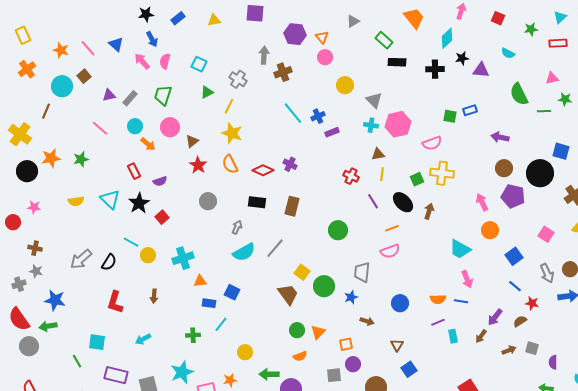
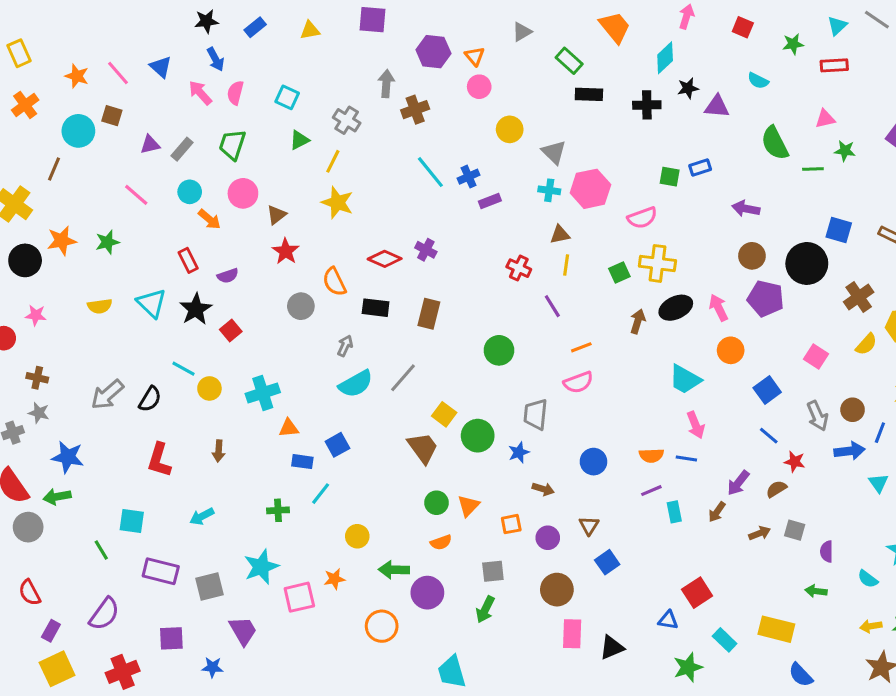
brown square: (84, 76) -> (112, 116), turned -32
orange semicircle: (230, 164) -> (334, 282), moved
black ellipse: (403, 202) -> (676, 308), moved, turned -70
blue square: (232, 292) -> (337, 445), turned 35
purple circle: (353, 364) -> (548, 538), moved

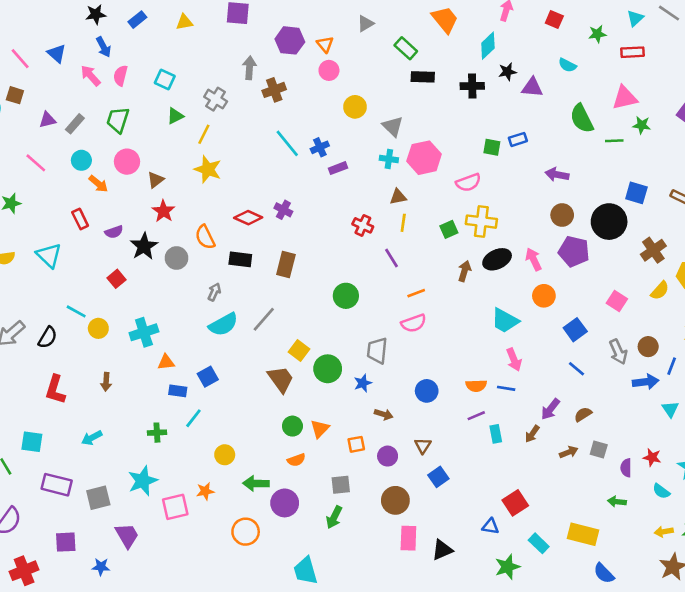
pink triangle: (825, 119) -> (625, 98), size x1.5
black star: (196, 309) -> (144, 246), moved
red star: (795, 462) -> (652, 457), moved

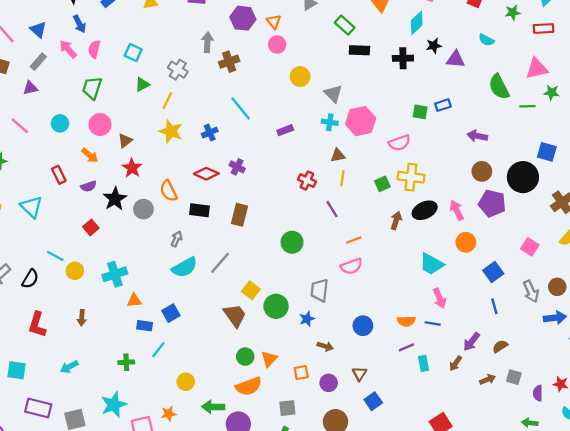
gray rectangle: (75, 124) -> (38, 62), moved
blue cross: (320, 147) -> (210, 133), moved
orange arrow: (98, 184) -> (90, 155), moved
blue line: (576, 369) -> (494, 306), turned 35
orange semicircle: (296, 460) -> (249, 386), size x1.6

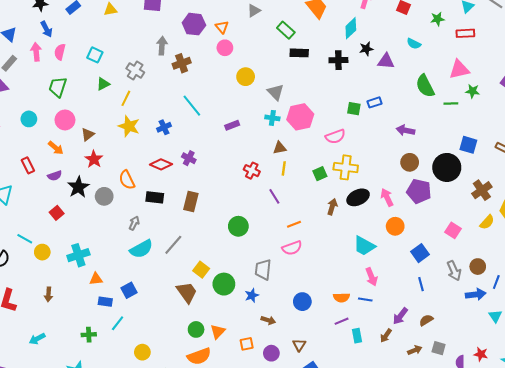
pink arrow: (68, 49) -> (36, 52), turned 36

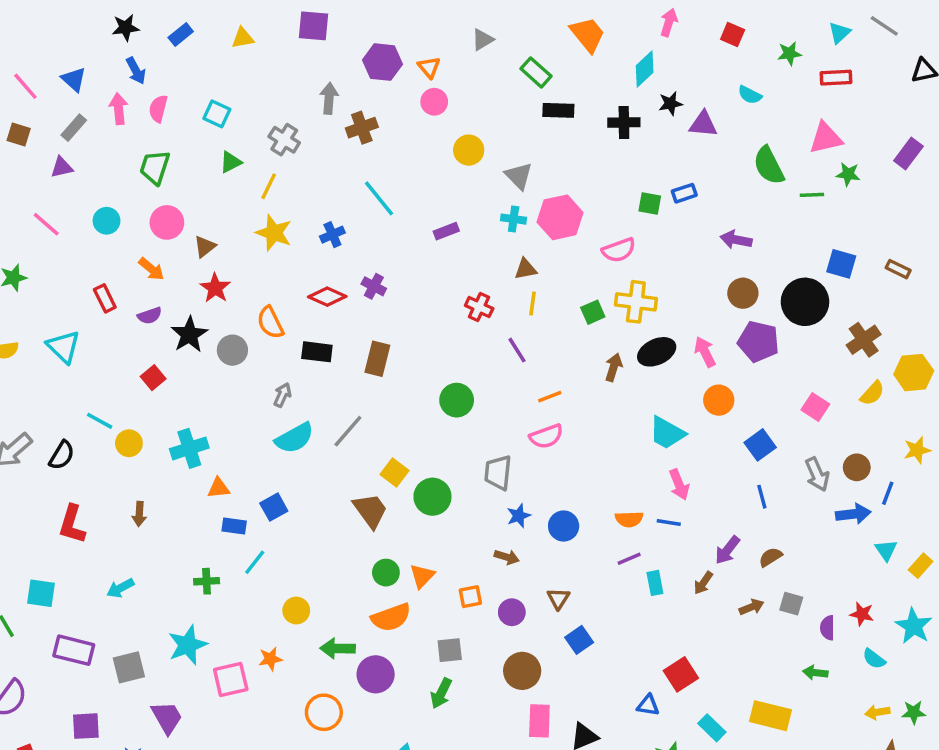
blue star: (252, 295) -> (519, 516), moved

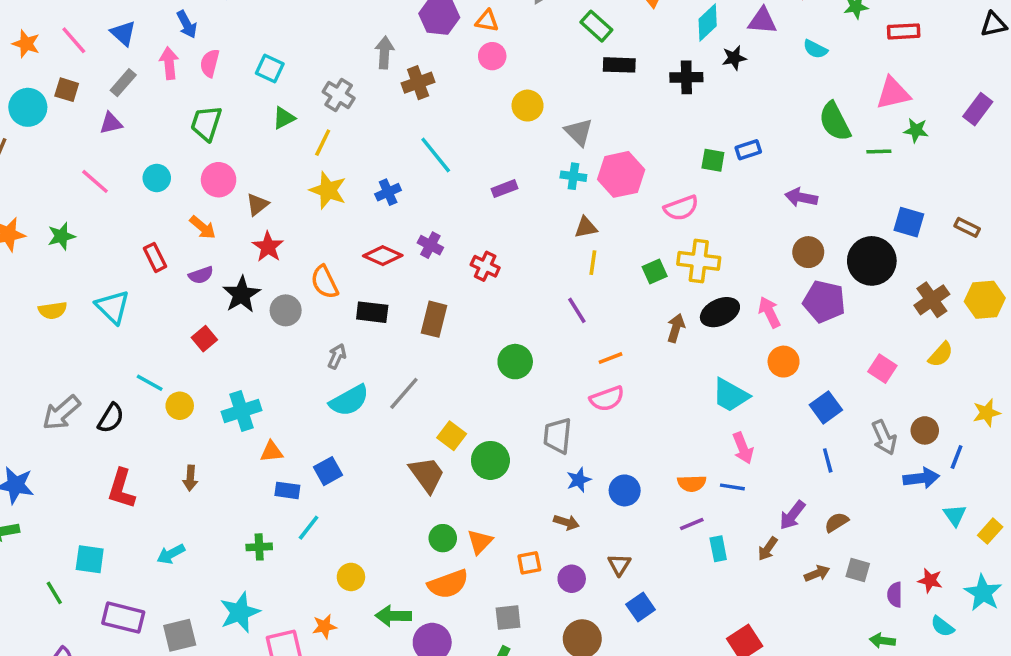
orange triangle: (429, 67) -> (487, 21), turned -40
purple triangle: (703, 124) -> (762, 21), moved
red cross: (479, 307) -> (485, 266), moved
yellow hexagon: (914, 373) -> (985, 300), moved

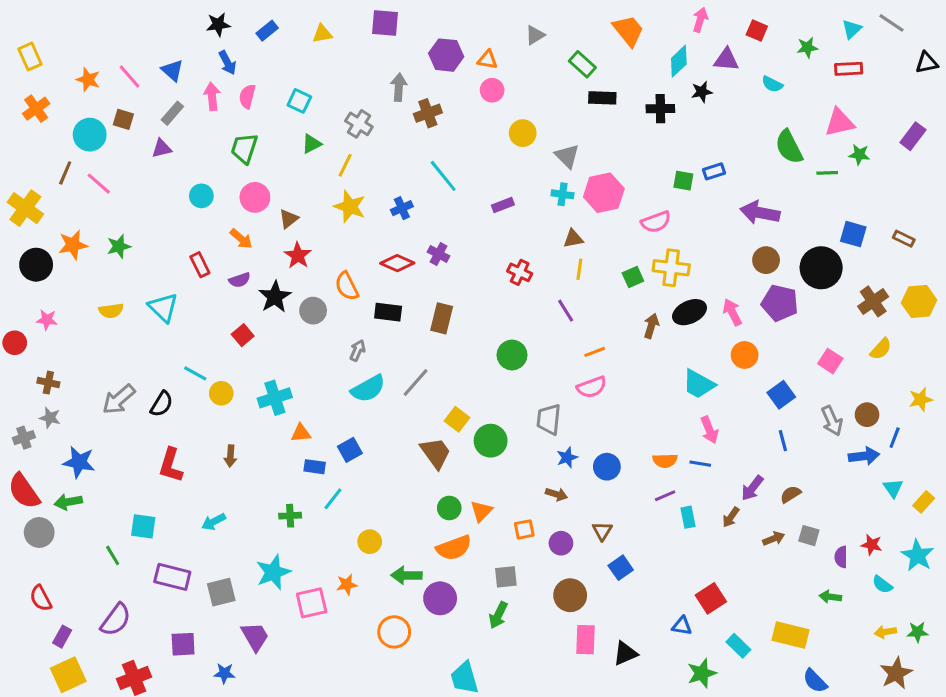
pink line: (95, 181) -> (99, 184), moved
purple arrow: (801, 197) -> (760, 213), size x1.4
red cross: (485, 266) -> (520, 272), moved

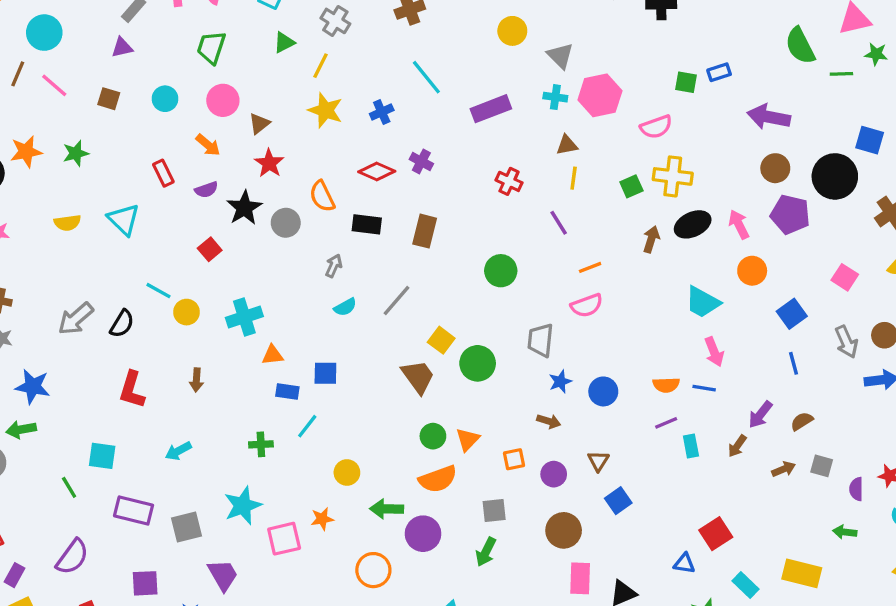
brown square: (123, 119) -> (109, 99), moved
purple rectangle: (503, 205) -> (491, 109), size x1.6
cyan semicircle: (368, 389) -> (345, 307), size x0.6
blue square: (350, 450) -> (325, 373), turned 30

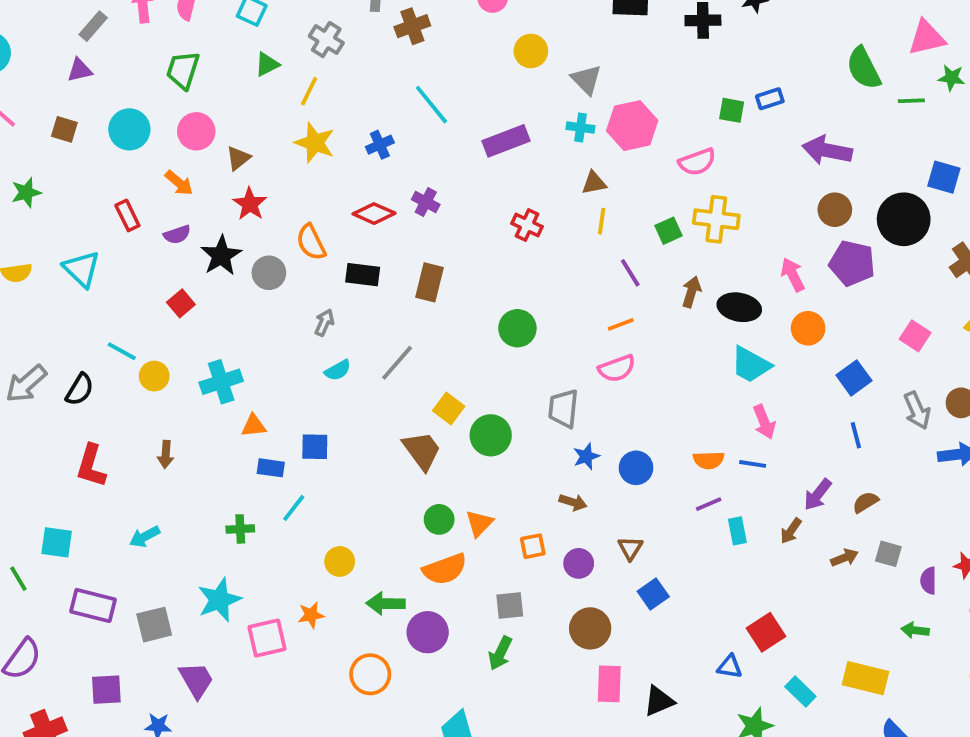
cyan circle: (165, 99) -> (129, 129), size x1.4
purple line: (559, 223) -> (630, 273), moved
black ellipse: (693, 224) -> (739, 307), moved, turned 36

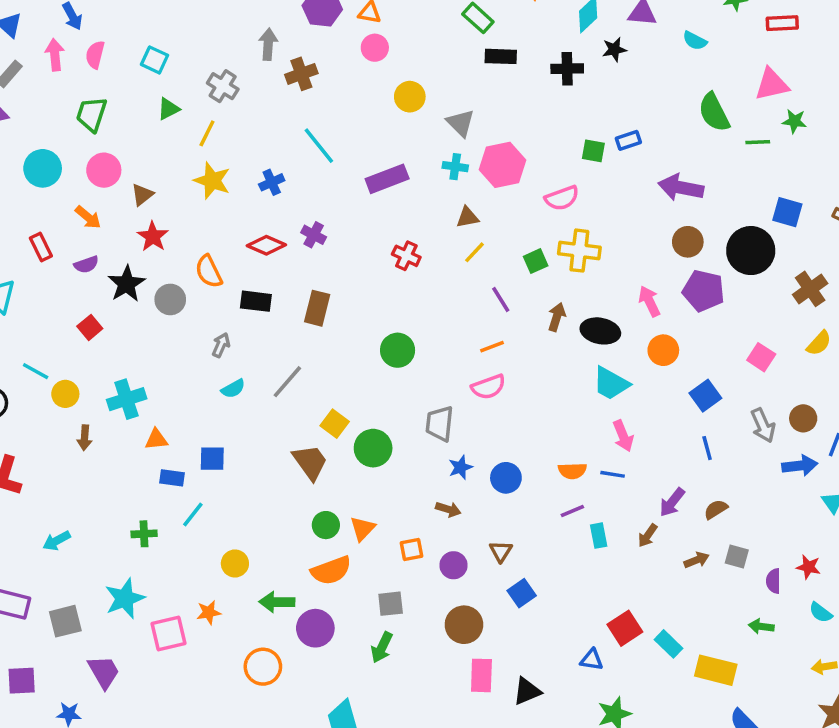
yellow line: (602, 221) -> (474, 252), turned 35
brown arrow: (166, 454) -> (85, 438), moved
cyan rectangle: (800, 691) -> (669, 644), moved

